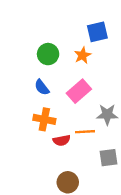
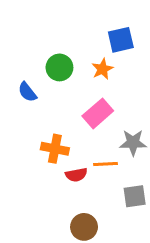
blue semicircle: (42, 87) -> (27, 92), moved

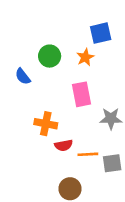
pink rectangle: (98, 113) -> (81, 94), turned -60
orange line: (105, 164) -> (88, 154), moved

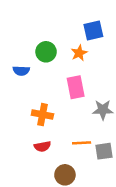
blue semicircle: (23, 76) -> (21, 71), turned -49
red semicircle: (64, 145) -> (42, 146), moved

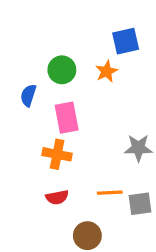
blue semicircle: (21, 71) -> (28, 95), turned 105
pink rectangle: (76, 87) -> (67, 118), moved

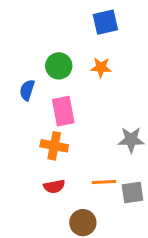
blue square: (126, 41) -> (105, 22), moved
orange star: (107, 71) -> (101, 67), turned 30

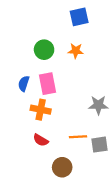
blue semicircle: (27, 90) -> (24, 84), moved
red semicircle: (54, 186) -> (41, 140), turned 42

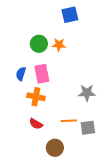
orange star: (76, 51) -> (59, 45), moved

